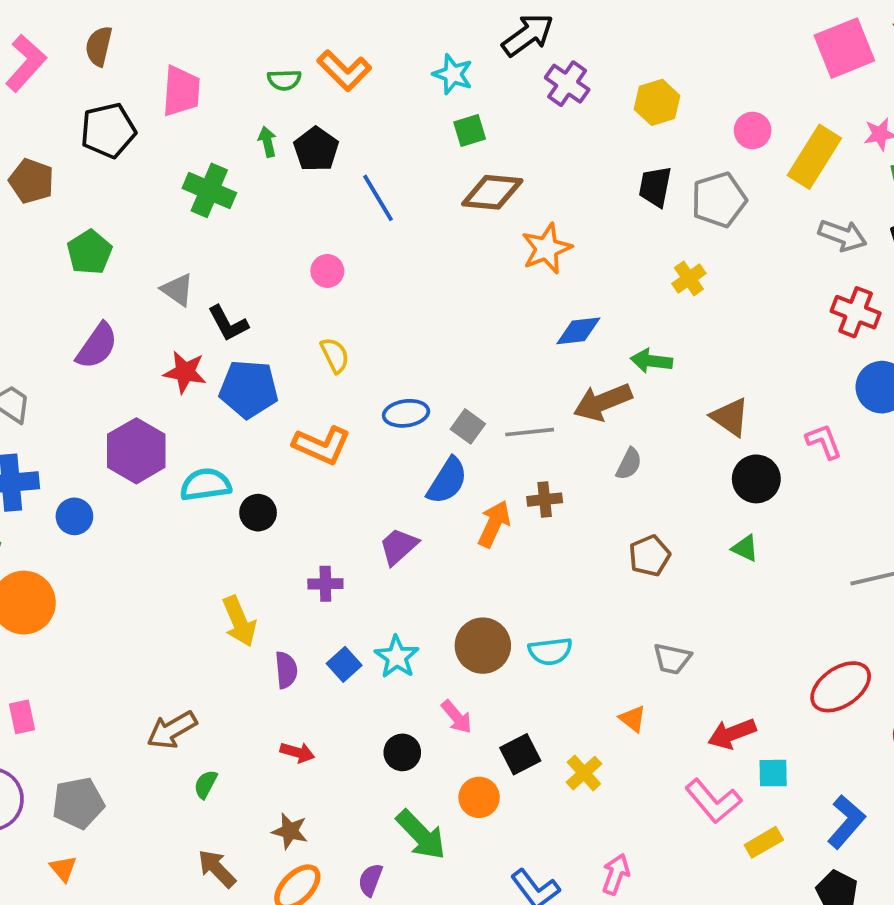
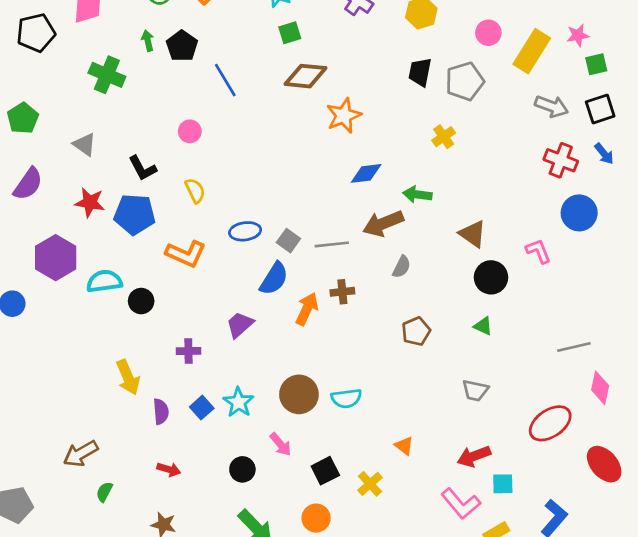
black L-shape: (228, 323) -> (142, 168), moved
gray trapezoid: (672, 659) -> (475, 390), moved
orange circle: (479, 797) -> (316, 518), moved

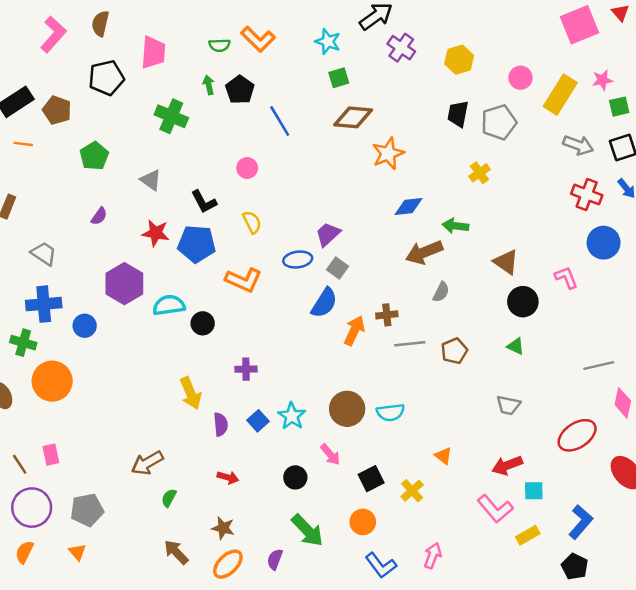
purple semicircle: (28, 184) -> (99, 216), size x0.6
gray line: (332, 244) -> (410, 344), moved
purple trapezoid: (240, 325) -> (328, 234), moved

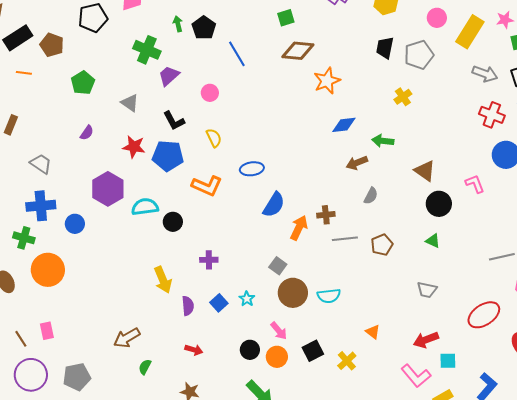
purple trapezoid: (328, 234) -> (169, 76), moved
brown arrow: (424, 252) -> (357, 163), size x0.7
gray square: (337, 268) -> (278, 266), moved
cyan star: (292, 416) -> (247, 299), size x0.7
orange circle: (363, 522) -> (277, 357), moved

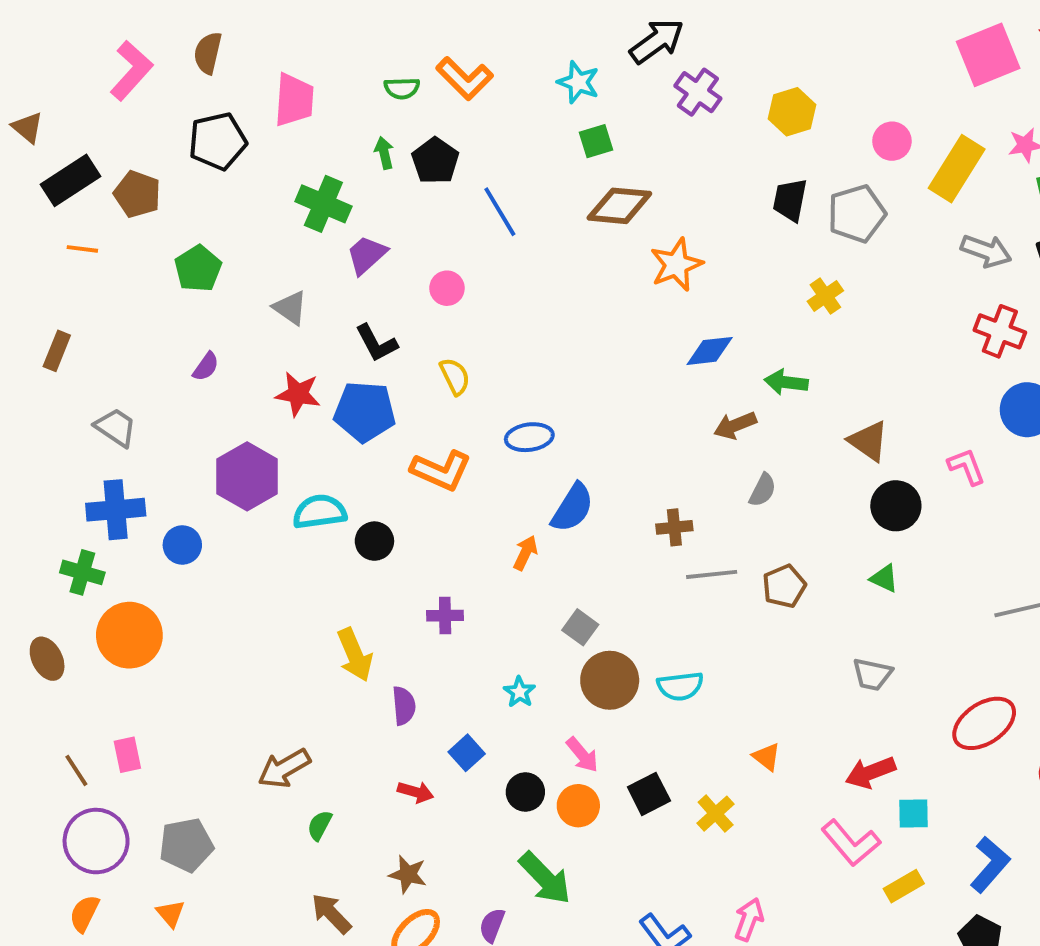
orange arrow: (299, 228) -> (525, 553), moved, size x0.7
blue square: (219, 303) -> (467, 753), moved

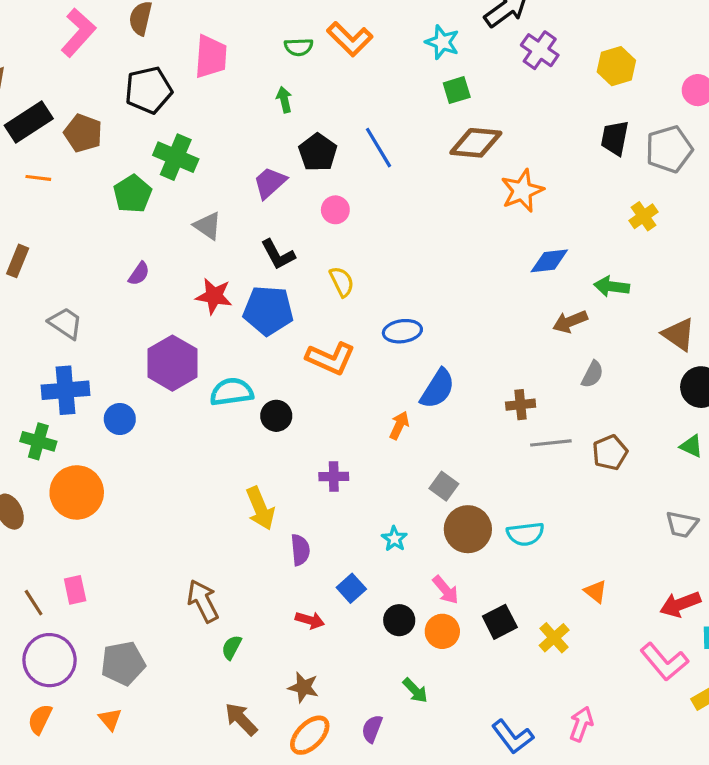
black pentagon: (435, 161) -> (318, 152), moved
green cross: (323, 204) -> (176, 157), moved
brown arrow: (284, 768) -> (203, 601), turned 93
green arrow: (545, 878) -> (415, 690), size x0.6

